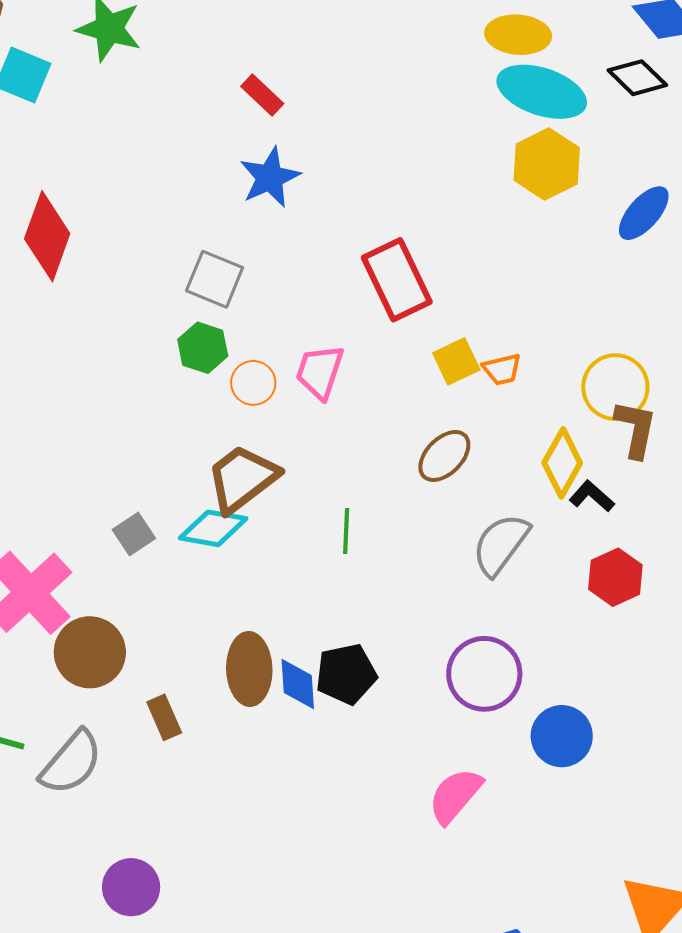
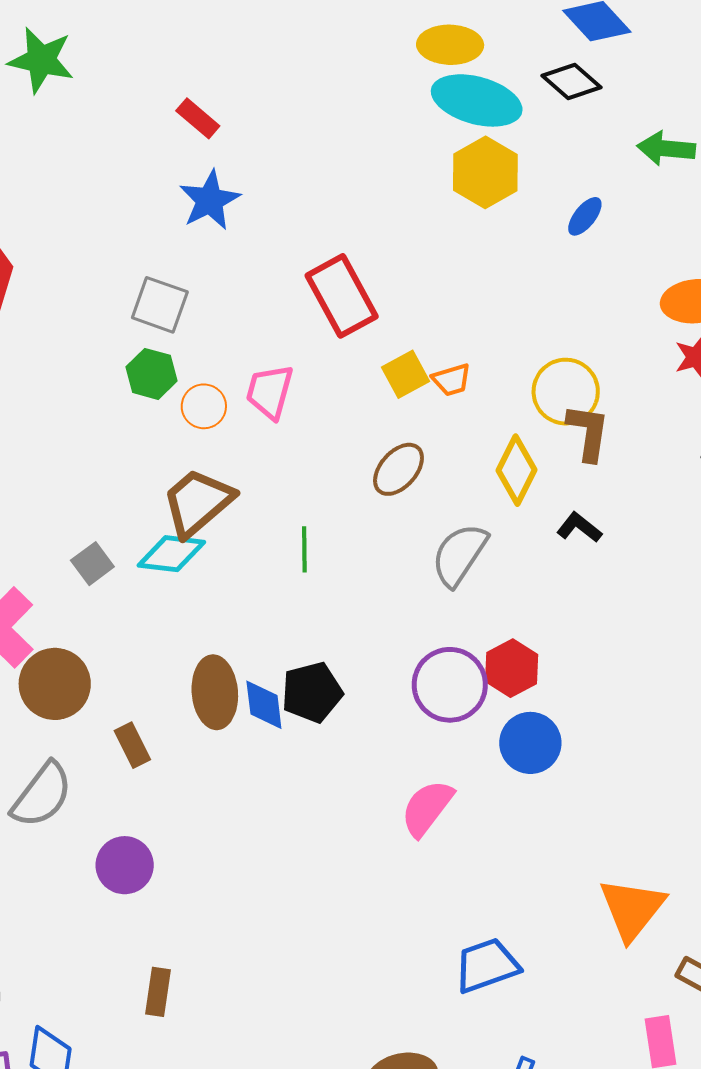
blue ellipse: (644, 213) -> (585, 216), size x0.7
black L-shape: (592, 496) -> (579, 527), moved
red hexagon: (615, 577) -> (512, 668), moved
purple circle: (131, 887) -> (125, 865), moved

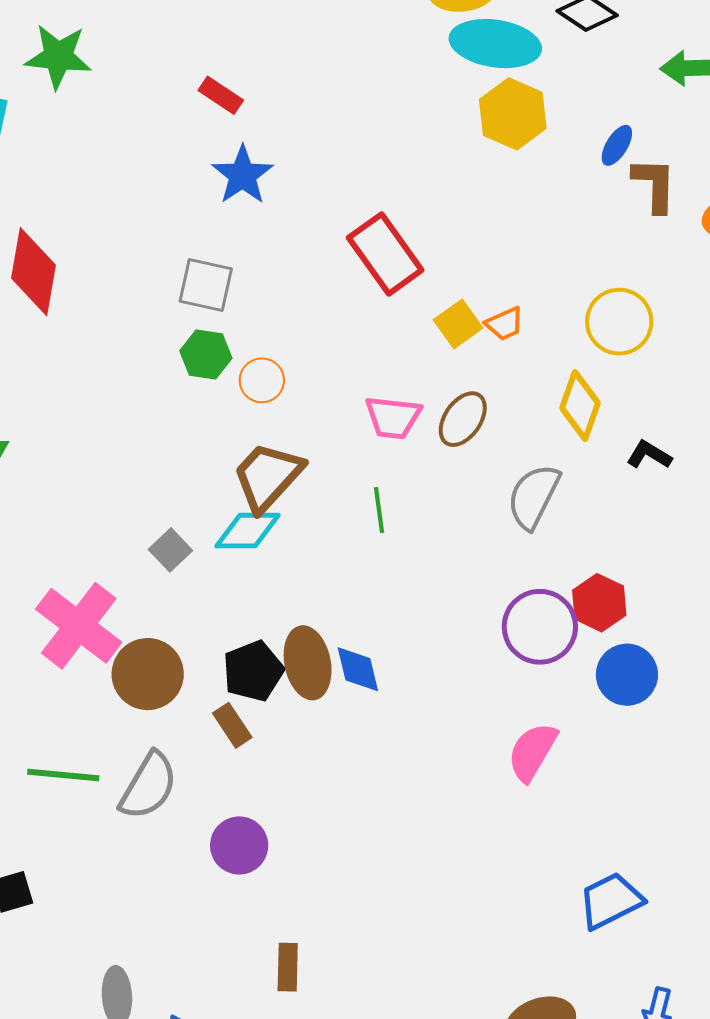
pink trapezoid: (270, 392) -> (393, 417), moved, turned -92
brown L-shape: (588, 432) -> (654, 185), moved
black pentagon: (312, 692) -> (253, 671), moved

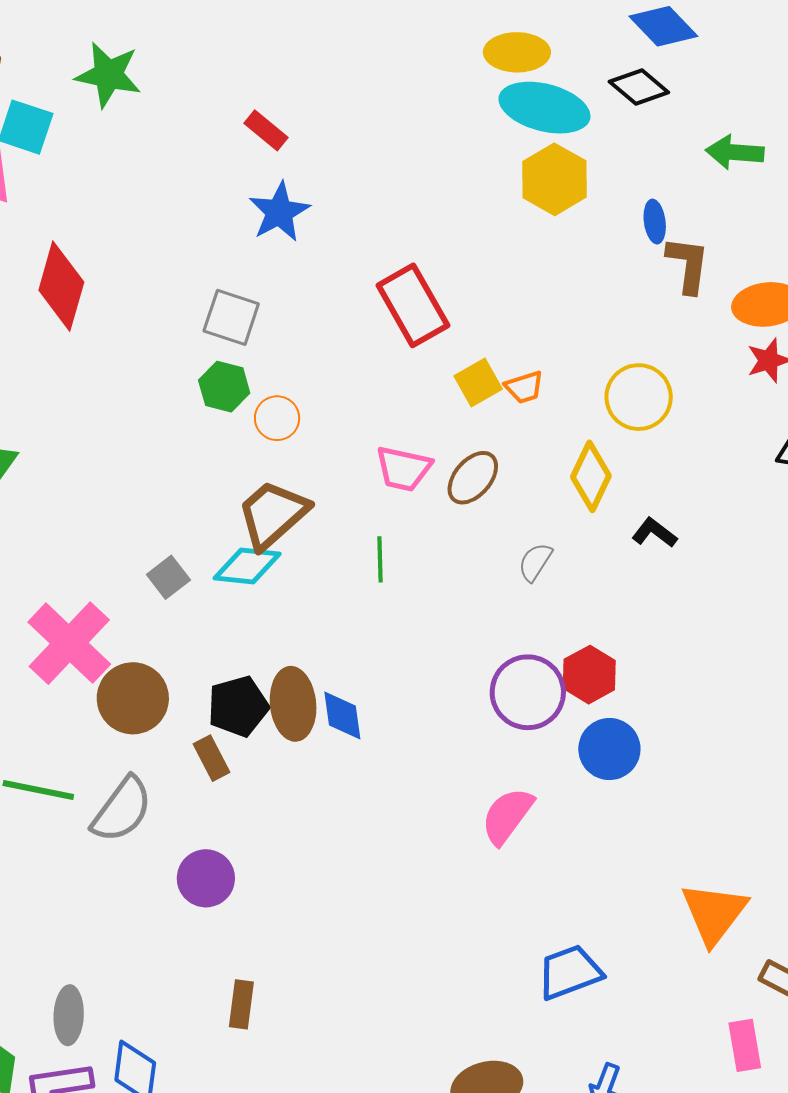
blue ellipse: (617, 145) -> (655, 222), turned -45
gray semicircle: (534, 496) -> (535, 562), size x0.6

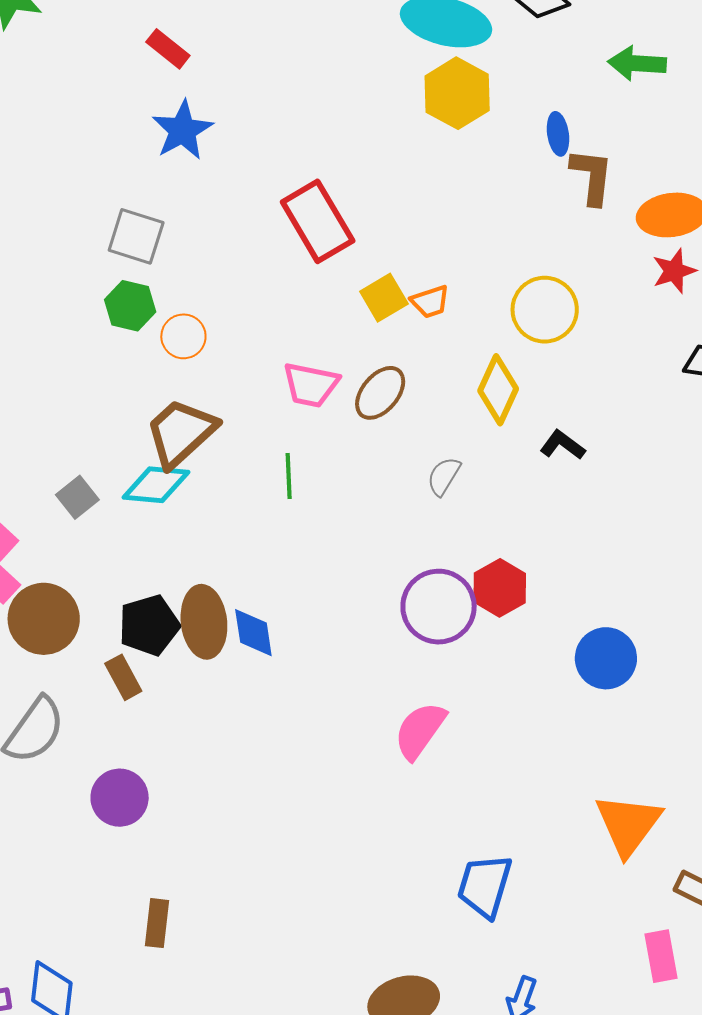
blue circle: (609, 749) -> (606, 658), moved
blue trapezoid: (570, 972) -> (485, 886), turned -52

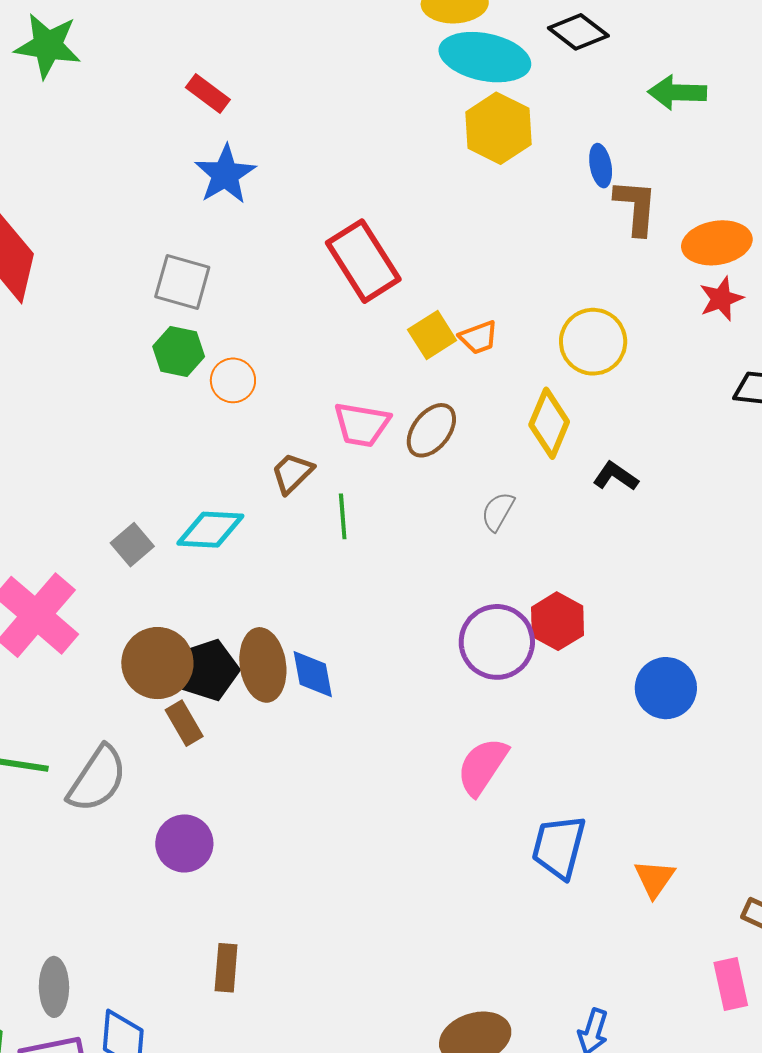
brown trapezoid: (181, 433) -> (292, 473), moved, size x0.6
brown circle: (44, 619) -> (157, 663), moved
orange triangle: (628, 824) -> (654, 879), moved, size x0.6
blue trapezoid: (485, 886) -> (559, 847), moved

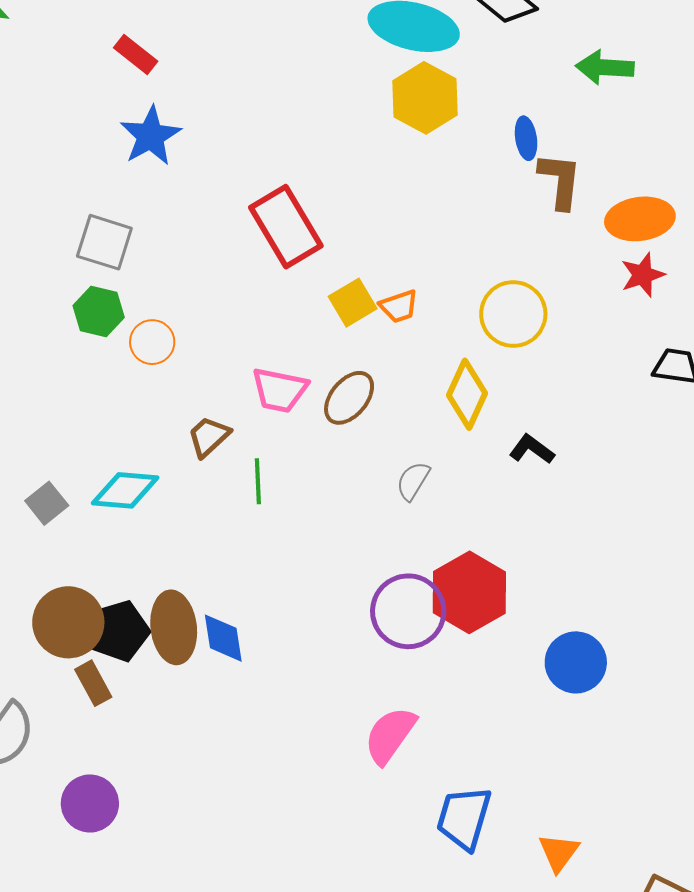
red hexagon: (557, 621) -> (469, 592), size x1.4

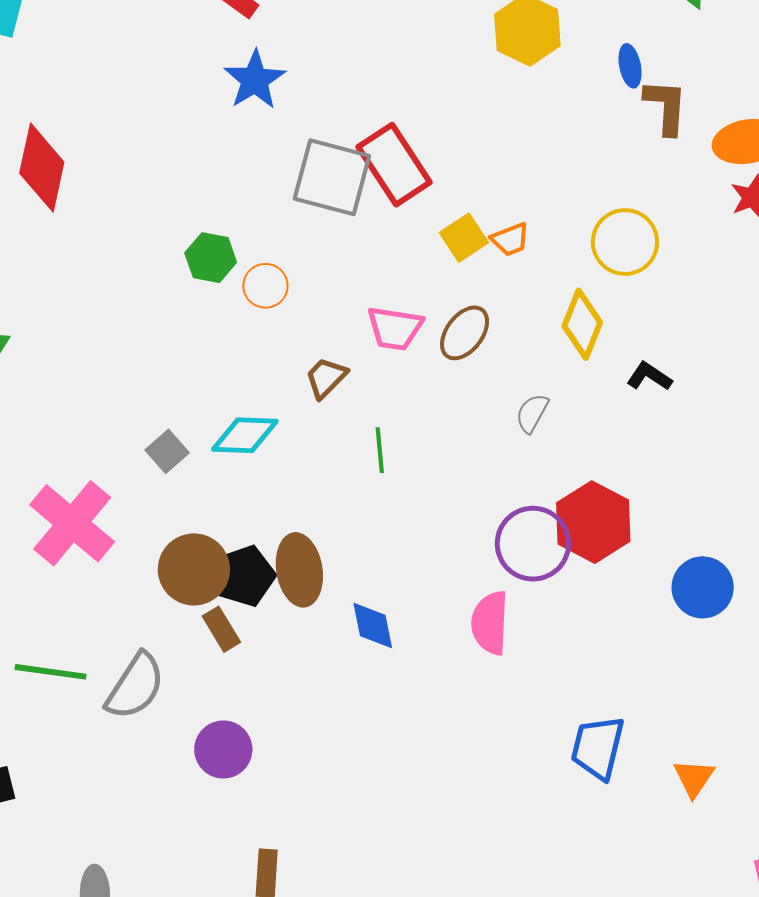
gray square: (104, 242) -> (332, 177), moved, size x1.4
green line: (258, 481) -> (380, 450), moved
blue diamond: (223, 638) -> (373, 625), moved
pink semicircle: (390, 735) -> (490, 623), moved, turned -30

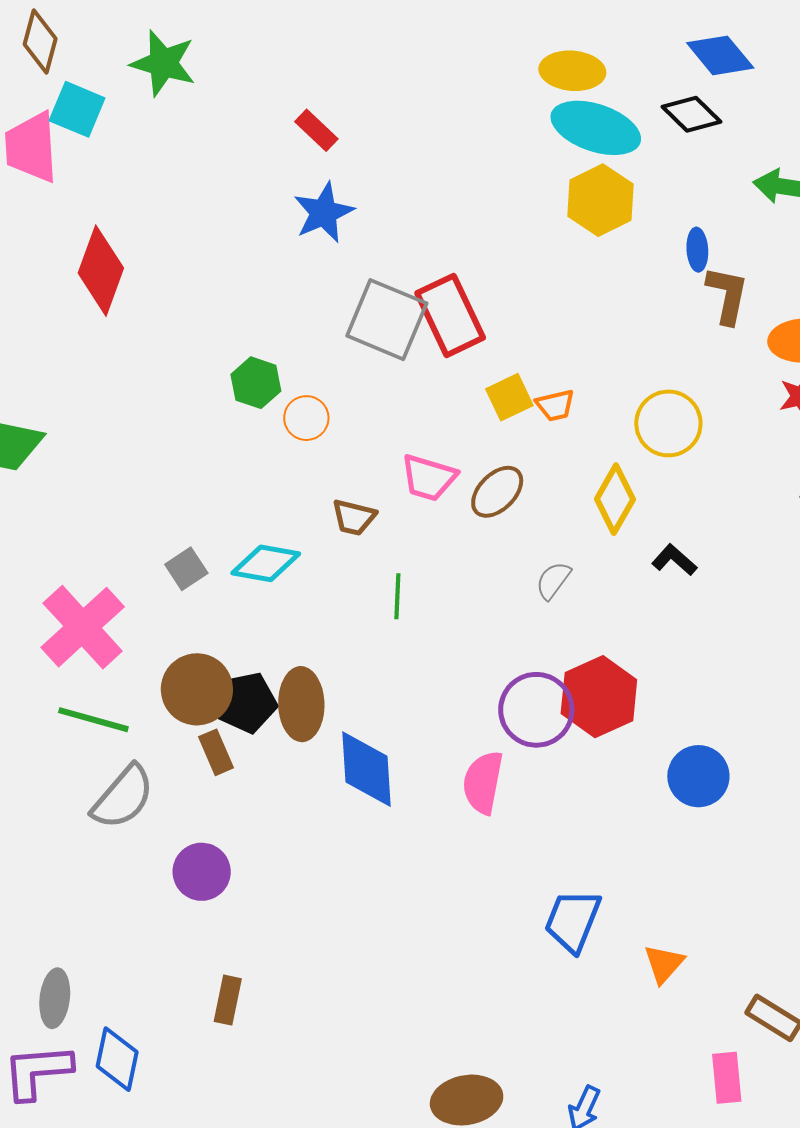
brown trapezoid: (326, 378) -> (354, 517), turned -129
blue diamond: (373, 625) -> (366, 769), size x1.5
green line: (51, 672) -> (93, 720), moved

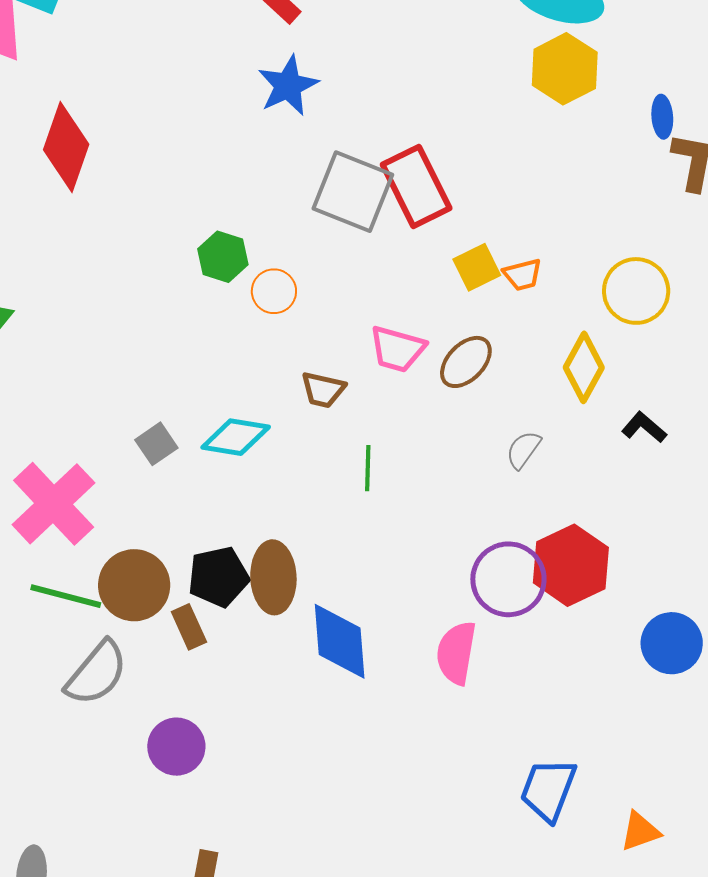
brown circle: (197, 689) -> (134, 585), moved
orange triangle: (664, 964) -> (640, 831), turned 30

